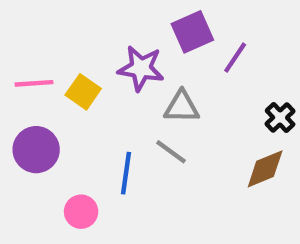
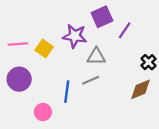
gray line: (171, 152) -> (91, 80), turned -60

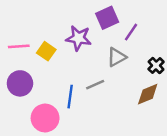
gray triangle: (96, 56) -> (117, 57), moved, turned -30
pink circle: (43, 112) -> (45, 118), size x1.5

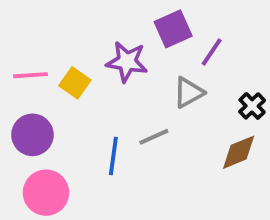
pink circle: (45, 118) -> (46, 193), moved

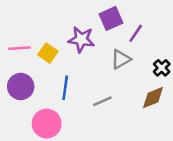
gray line: (154, 137) -> (102, 101), moved
blue line: (113, 156) -> (65, 88), moved
pink circle: (46, 193) -> (47, 124), moved

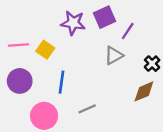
purple star: (81, 39) -> (73, 23), moved
gray line: (102, 101) -> (87, 109), moved

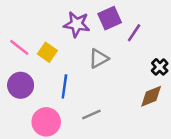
pink line: (19, 45) -> (19, 47), turned 42
gray triangle: (114, 55) -> (99, 58), moved

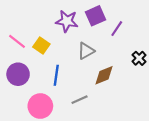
brown diamond: (151, 96) -> (104, 75), moved

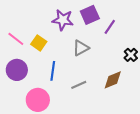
brown diamond: (104, 75) -> (113, 80), moved
gray line: (80, 100) -> (79, 85), moved

